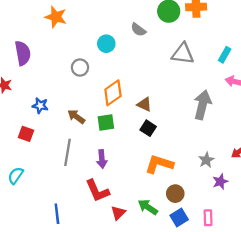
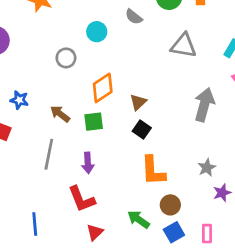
brown triangle: (144, 104) -> (138, 102), turned 49
orange L-shape: (159, 164) -> (153, 171), turned -112
red triangle: (118, 213) -> (95, 232), moved

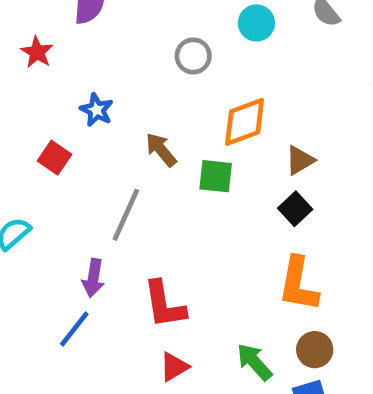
purple arrow: (88, 163) -> (93, 278), moved
blue line: (35, 224) -> (74, 329), turned 30

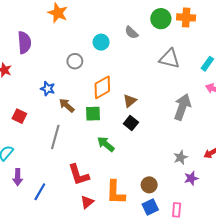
blue star: (96, 110) -> (48, 89), moved
purple arrow: (93, 278) -> (18, 177), moved
orange L-shape: (298, 284) -> (116, 192), moved
green arrow: (254, 362) -> (106, 144), moved

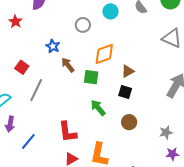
black square: (131, 123) -> (125, 92), turned -32
gray line: (55, 137) -> (36, 90), moved
brown circle: (149, 185) -> (129, 122), moved

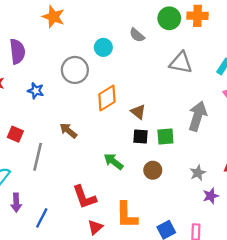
gray circle: (83, 25) -> (75, 70), size x1.5
blue star: (53, 46) -> (36, 91), moved
brown arrow: (68, 65) -> (68, 131), moved
brown triangle: (128, 71) -> (138, 112), turned -40
green square: (91, 77) -> (165, 137), moved

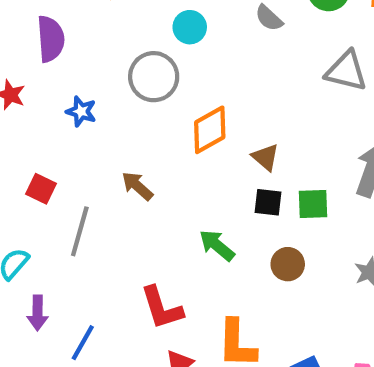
cyan circle: (103, 47) -> (190, 27), moved

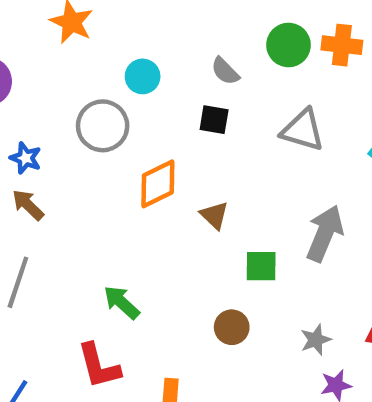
brown arrow: (137, 186) -> (28, 205), moved
black square: (268, 202) -> (214, 120), moved
green arrow: (217, 245) -> (122, 302), moved

